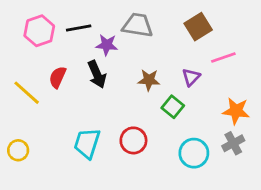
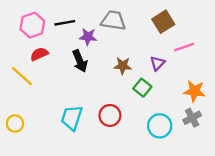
red semicircle: (58, 77) -> (39, 54), moved, turned 42

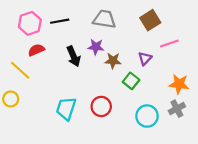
purple star: (88, 37) -> (96, 47), moved
yellow circle: (15, 124) -> (11, 99), moved

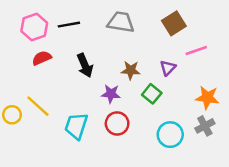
purple star: (96, 47) -> (111, 94), moved
yellow line: (20, 70) -> (38, 106), moved

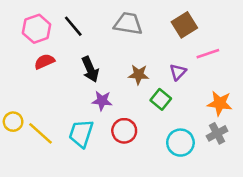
black line: (69, 25) -> (73, 26), turned 60
purple star: (111, 94) -> (102, 101), moved
yellow line: (38, 106) -> (41, 133), moved

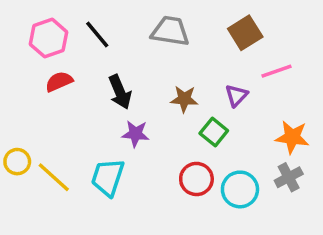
red circle: (124, 131) -> (196, 179), moved

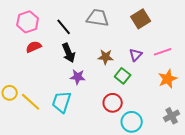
black line: (97, 35) -> (64, 27), moved
pink line: (276, 71) -> (163, 52), moved
orange star: (292, 137) -> (168, 79), turned -30
gray cross: (289, 177) -> (172, 116), moved
cyan circle: (240, 189) -> (132, 122), moved

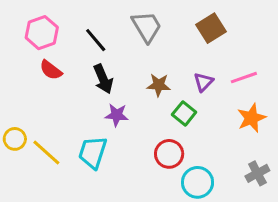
gray trapezoid: (98, 18) -> (147, 27), turned 50
red semicircle: (34, 47) -> (51, 70), turned -119

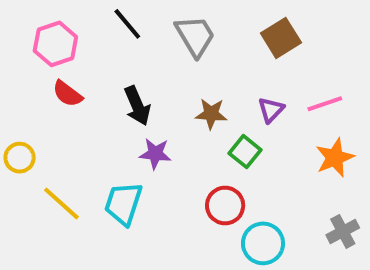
black line: (96, 40) -> (127, 24), moved
yellow circle: (15, 139) -> (20, 158), moved

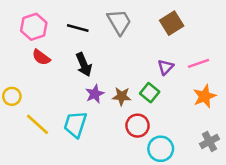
black line: (127, 24) -> (78, 28), moved, turned -35
brown star: (211, 114) -> (122, 96), moved
purple star: (155, 154) -> (95, 94), turned -30

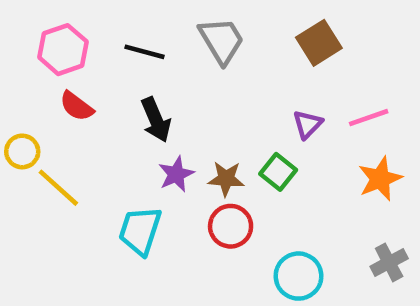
yellow circle: (12, 96) -> (22, 151), moved
yellow line: (37, 124) -> (58, 188), moved
red circle: (137, 126) -> (231, 226), moved

